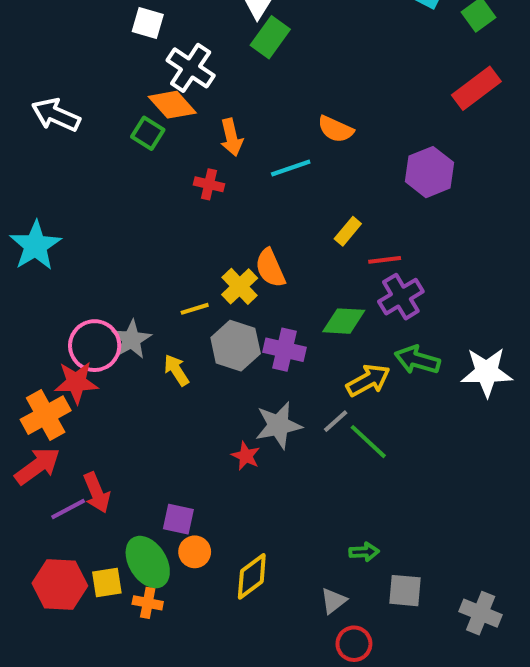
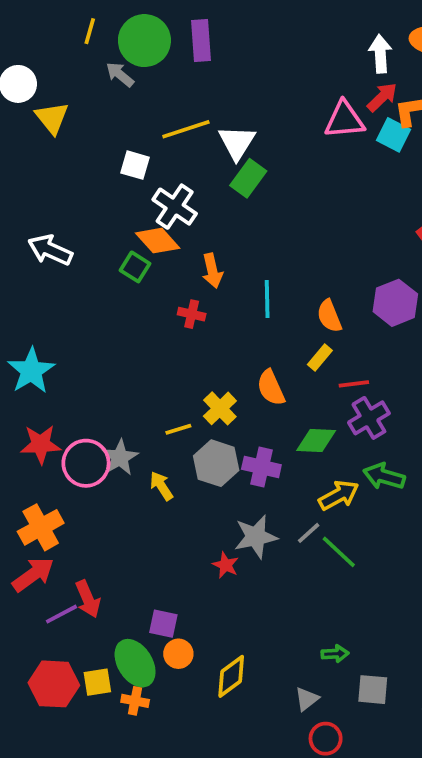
orange semicircle: (336, 129) -> (329, 316), moved, turned 44
cyan line: (291, 168) -> (267, 299), turned -72
orange semicircle: (270, 268) -> (271, 388), moved
red star: (76, 382) -> (41, 444), moved

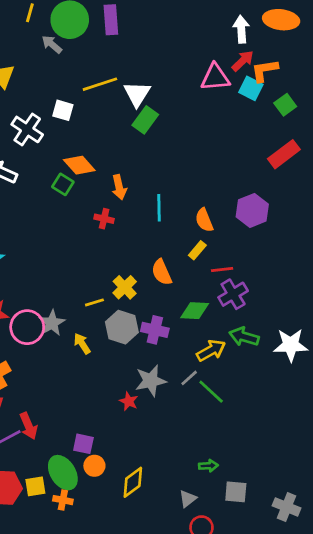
white cross: (175, 207) -> (27, 129), moved

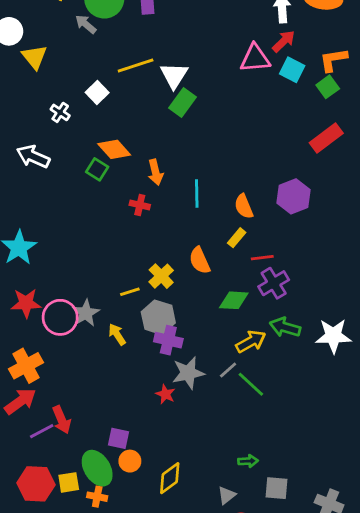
orange L-shape: (265, 70) -> (333, 60), moved
white square: (63, 110) -> (97, 93), turned 30
white cross: (27, 129) -> (60, 112), size x0.6
purple cross: (155, 330) -> (168, 340), moved

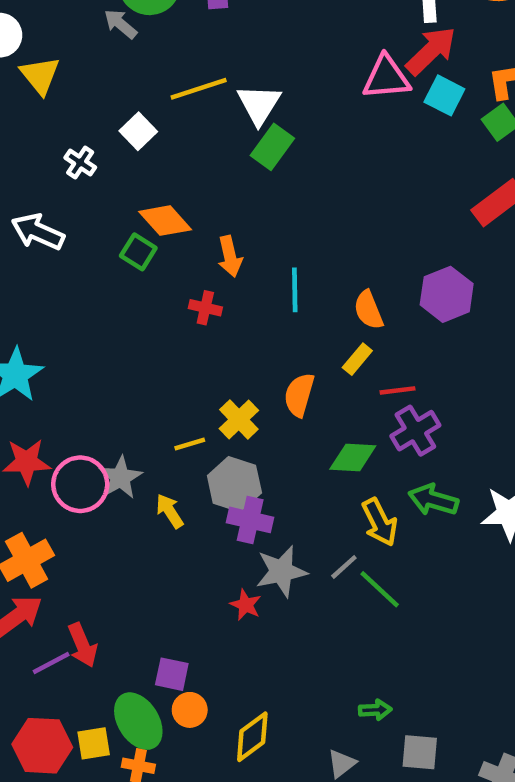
red arrow: (284, 41) -> (431, 51), size x1.4
orange semicircle: (200, 260) -> (299, 395), turned 40
yellow arrow: (251, 342) -> (380, 522), turned 92

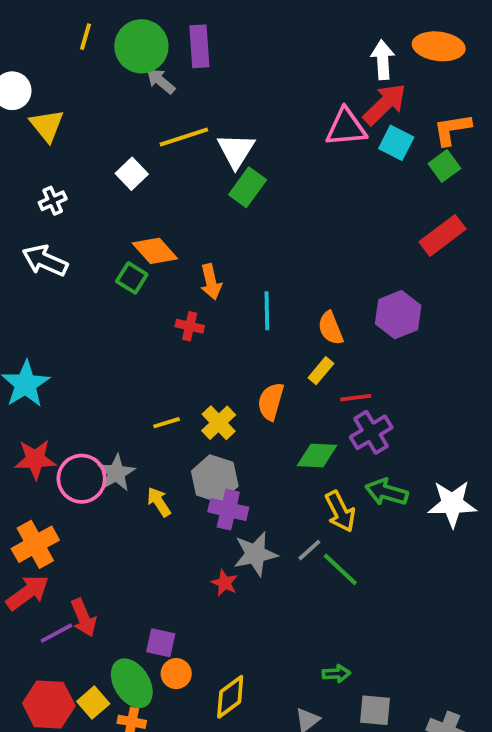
gray arrow: (120, 24) -> (161, 81), moved
white cross: (80, 162) -> (53, 201), moved, turned 32
yellow line: (190, 444) -> (167, 423), moved
yellow square: (94, 743) -> (93, 703), turned -32

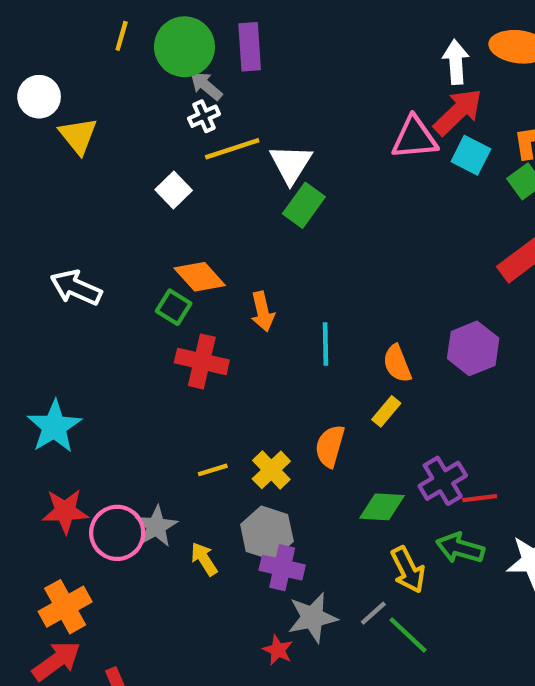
white cross: (53, 201) -> (204, 116), moved
red cross: (190, 326) -> (202, 361), moved, size x1.6
red line: (356, 398) -> (480, 498), moved

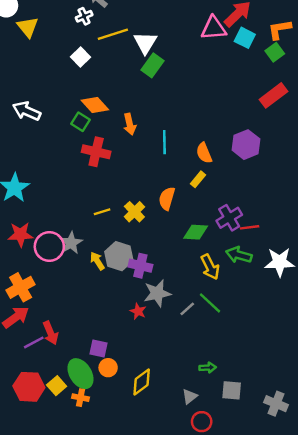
white cross: (204, 116) -> (84, 16), moved
gray hexagon: (267, 533) -> (119, 256), moved
gray line: (373, 613) -> (187, 309), moved

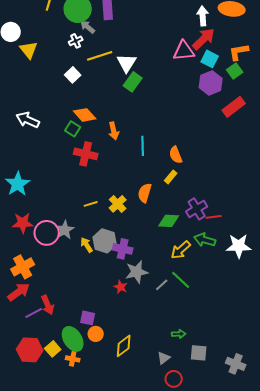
purple hexagon: (246, 145) -> (211, 83), moved
yellow arrow: (210, 267) -> (181, 250), turned 75

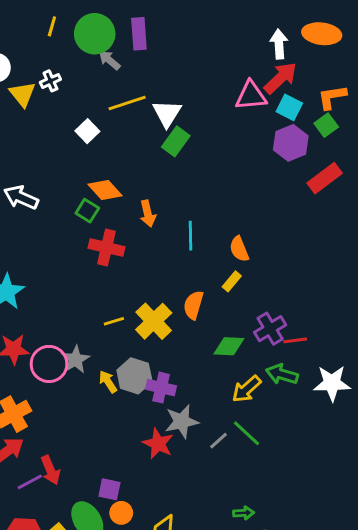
white cross: (76, 41) -> (50, 81), moved
yellow cross: (118, 204) -> (154, 321), size x1.4
red star: (121, 287) -> (158, 444), size x1.5

